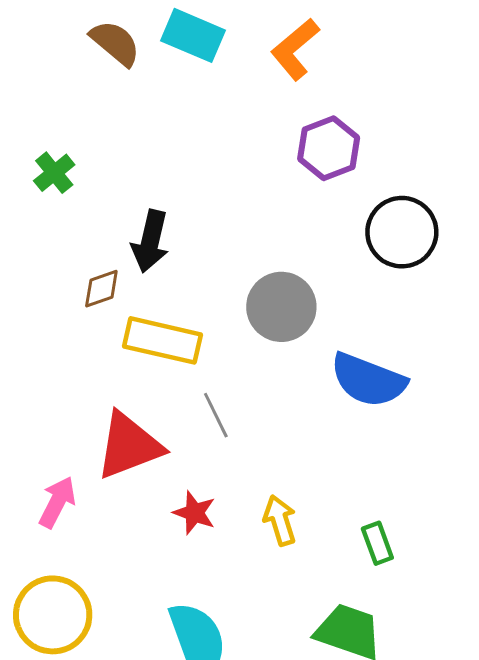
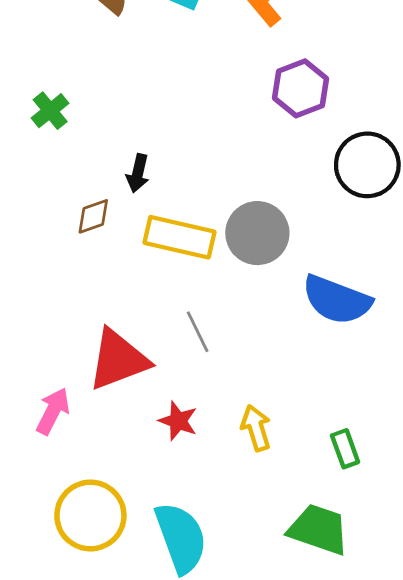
black arrow: (150, 241) -> (138, 173), size x0.7
yellow rectangle: (162, 340) -> (179, 237), moved
yellow circle: (53, 615) -> (90, 515), moved

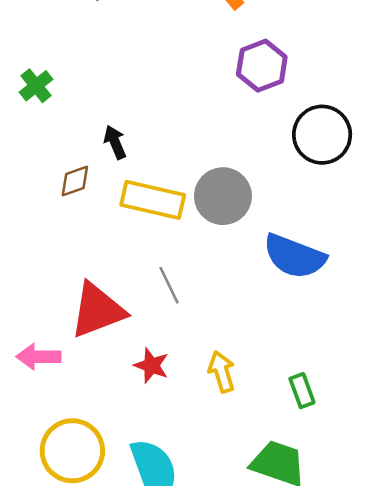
black arrow: (138, 173) -> (115, 142), turned 144
pink arrow: (53, 411) -> (39, 357), turned -117

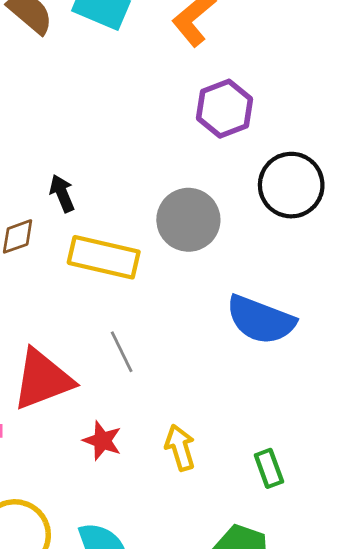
gray circle: (223, 196) -> (188, 220), moved

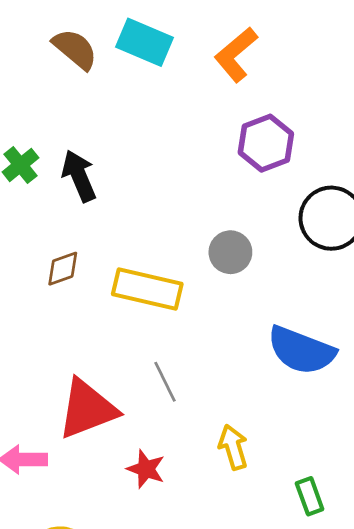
black arrow: (62, 193) -> (79, 176), moved, size x1.4
gray circle: (188, 220) -> (230, 252), size x0.7
yellow arrow: (180, 448) -> (233, 447), moved

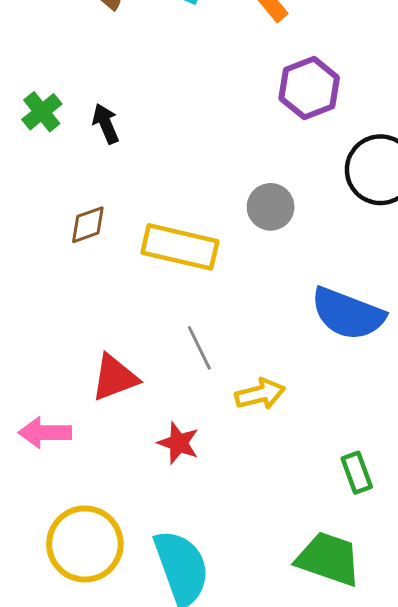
black arrow: (79, 176) -> (106, 124), size x0.7
red triangle: (87, 409) -> (115, 378), size x0.7
yellow arrow: (233, 447) -> (260, 394), moved, turned 93

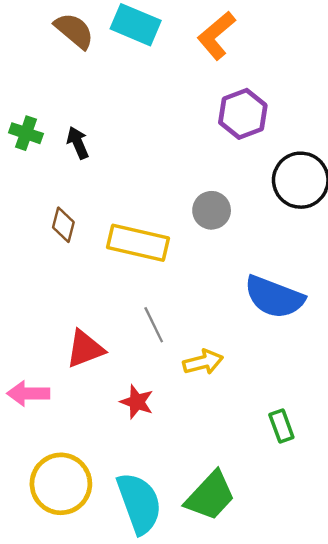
green cross: (42, 112) -> (26, 133), turned -32
brown diamond: (88, 225) -> (63, 225), turned -56
green trapezoid: (328, 559) -> (210, 496), moved, turned 114

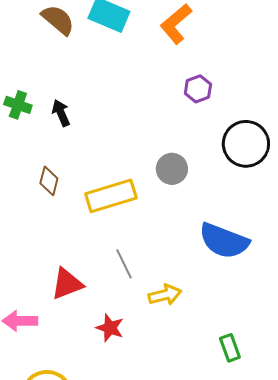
purple hexagon: (243, 114) -> (198, 89), size x0.7
yellow rectangle: (138, 243) -> (111, 196), turned -30

